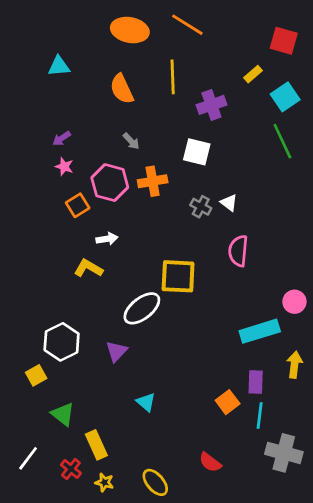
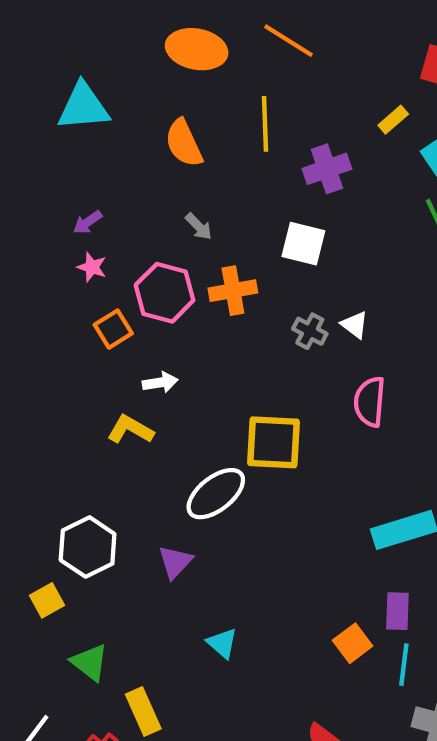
cyan triangle: (59, 66) -> (83, 107), size x1.5

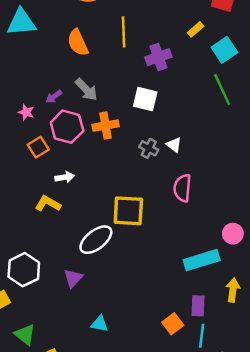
purple arrow: (88, 222) -> (54, 97), moved
gray arrow: (199, 227) -> (86, 89), size x1.5
cyan triangle: (222, 643) -> (99, 324), turned -30

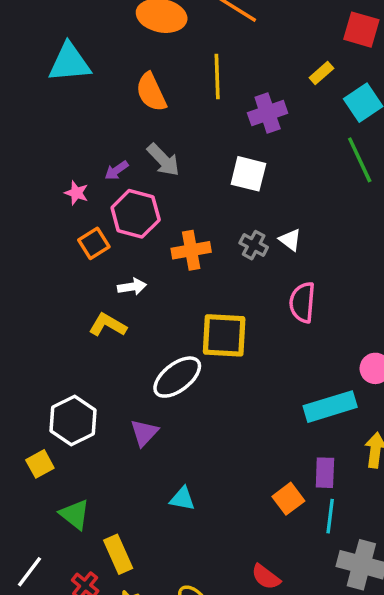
orange cross: (106, 126) -> (191, 250), moved

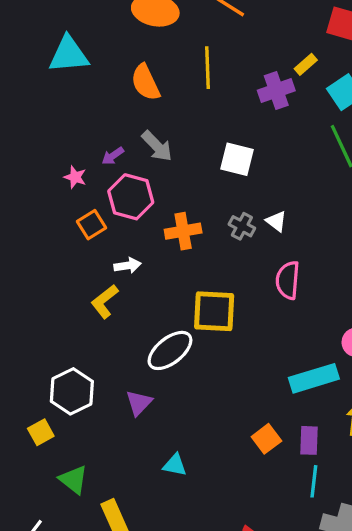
purple cross: (268, 113) -> (276, 91), moved
yellow L-shape: (108, 325) -> (105, 301), turned -68
orange square: (288, 499) -> (266, 439), moved

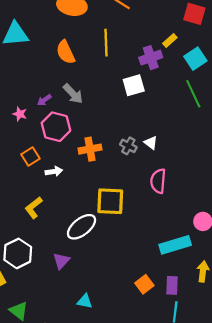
white square: (237, 159) -> (134, 85), moved, turned -30
orange square: (91, 225) -> (30, 157), moved
yellow L-shape: (105, 301) -> (34, 208), moved

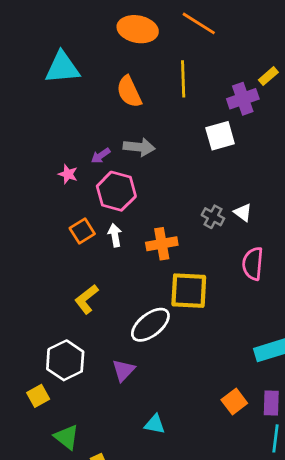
gray arrow: (73, 94) -> (139, 147), turned -40
orange cross: (90, 149) -> (162, 244), moved
white arrow: (54, 171) -> (115, 235), moved, turned -91

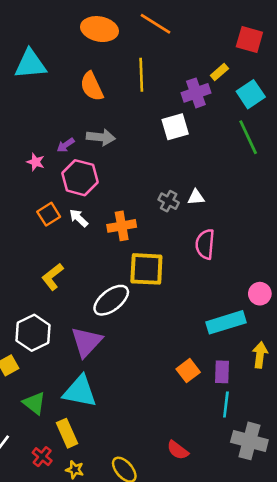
white triangle: (243, 212) -> (196, 197), turned -42
white arrow: (115, 235) -> (79, 218), turned -36
purple triangle: (123, 370) -> (86, 342), size x1.5
cyan triangle: (155, 424) -> (80, 391), moved, size x1.8

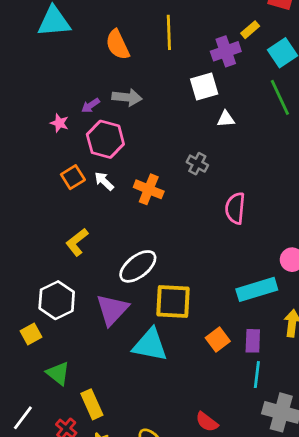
white triangle: (196, 197) -> (226, 119), moved
orange cross: (122, 226) -> (149, 189), turned 32
yellow square: (146, 269) -> (173, 302), moved
cyan triangle: (80, 391) -> (150, 345), moved

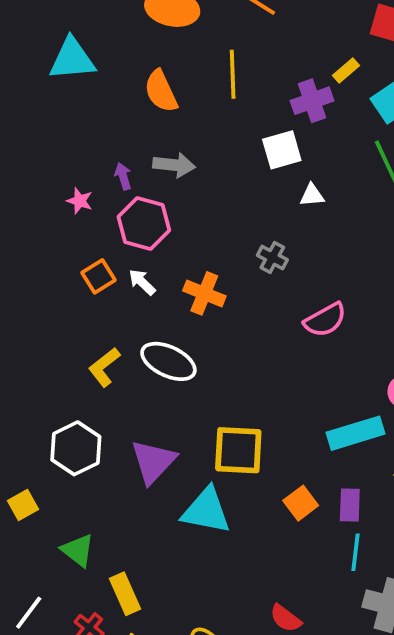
purple arrow: (91, 105) -> (123, 176), turned 108
pink semicircle: (235, 208) -> (325, 320), turned -124
white ellipse: (138, 266) -> (168, 361), moved, turned 63
yellow square: (31, 334) -> (23, 505), moved

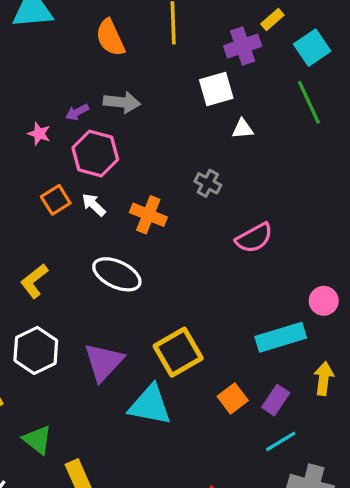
purple arrow: (123, 176) -> (77, 112), turned -100
yellow L-shape: (104, 367) -> (34, 281), moved
yellow square: (238, 450) -> (178, 352), turned -33
purple rectangle: (350, 505) -> (276, 400), turned 32
cyan line: (355, 552) -> (281, 441), turned 52

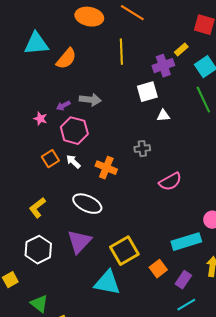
orange semicircle: (110, 38) -> (66, 59), moved, turned -115
gray cross: (208, 183) -> (142, 149), turned -35
purple triangle: (104, 362) -> (79, 242), moved
orange square: (233, 398) -> (158, 269), moved

